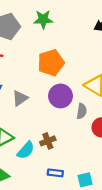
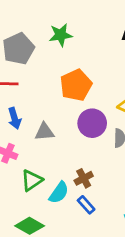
gray triangle: (20, 98) -> (44, 132), turned 36
blue rectangle: (55, 173) -> (86, 205), moved, turned 48

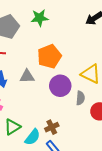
gray triangle: (44, 132) -> (27, 76), moved

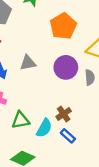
orange pentagon: (49, 56) -> (63, 26), moved
green triangle: (12, 127) -> (21, 120), turned 30

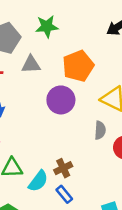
gray triangle: (28, 63) -> (31, 64), moved
purple circle: (66, 67) -> (61, 100), moved

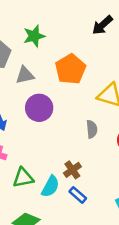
purple circle: (61, 100) -> (39, 108), moved
gray semicircle: (100, 130) -> (92, 129), moved

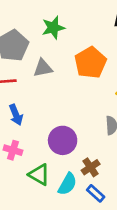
purple circle: (39, 108) -> (63, 140), moved
green triangle: (23, 178) -> (39, 175), turned 40

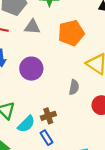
purple circle: (63, 140) -> (31, 69), moved

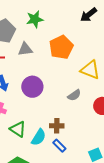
gray semicircle: (74, 87) -> (74, 95), turned 56
brown cross: (48, 116) -> (57, 126), turned 32

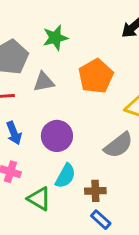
gray semicircle: (74, 95) -> (118, 145), size x1.5
cyan semicircle: (39, 137) -> (65, 176), moved

